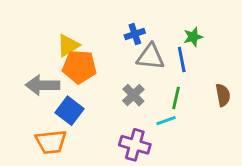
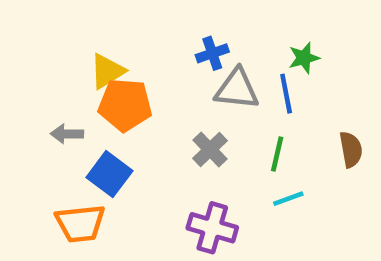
gray arrow: (42, 85) -> (67, 134), size x0.6
cyan line: (166, 121) -> (288, 199), moved

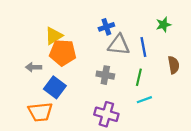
green star: (304, 58) -> (164, 25), moved
gray cross: (210, 150) -> (105, 75), turned -36
brown semicircle: (351, 150) -> (174, 65), moved

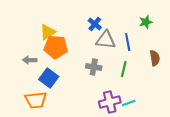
blue cross: (106, 27) -> (95, 24), turned -32
cyan line: (144, 100) -> (129, 103), moved
purple cross: (106, 114) -> (110, 102), moved, turned -30

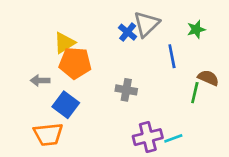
gray triangle: (106, 40) -> (146, 24), moved, turned -50
brown semicircle: (155, 58) -> (208, 78), turned -56
green line: (124, 69) -> (195, 93), moved

